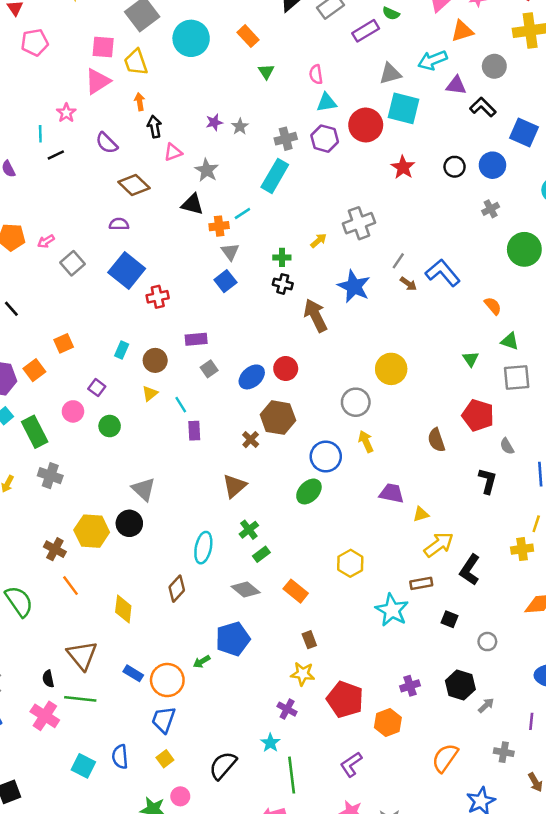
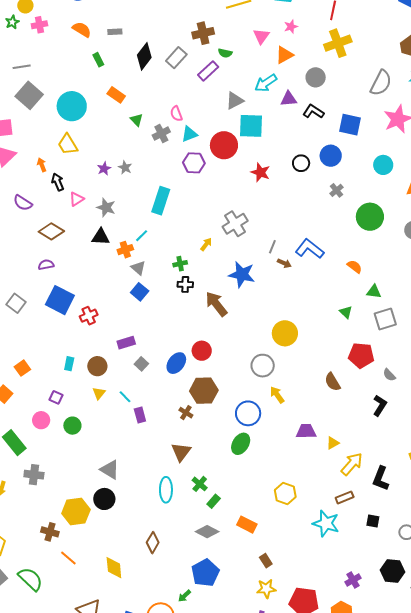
yellow trapezoid: (136, 62) -> (68, 144), moved
gray cross: (286, 139) -> (161, 134), moved
black L-shape: (488, 481) -> (380, 405), turned 30
cyan ellipse: (203, 548) -> (166, 490), moved

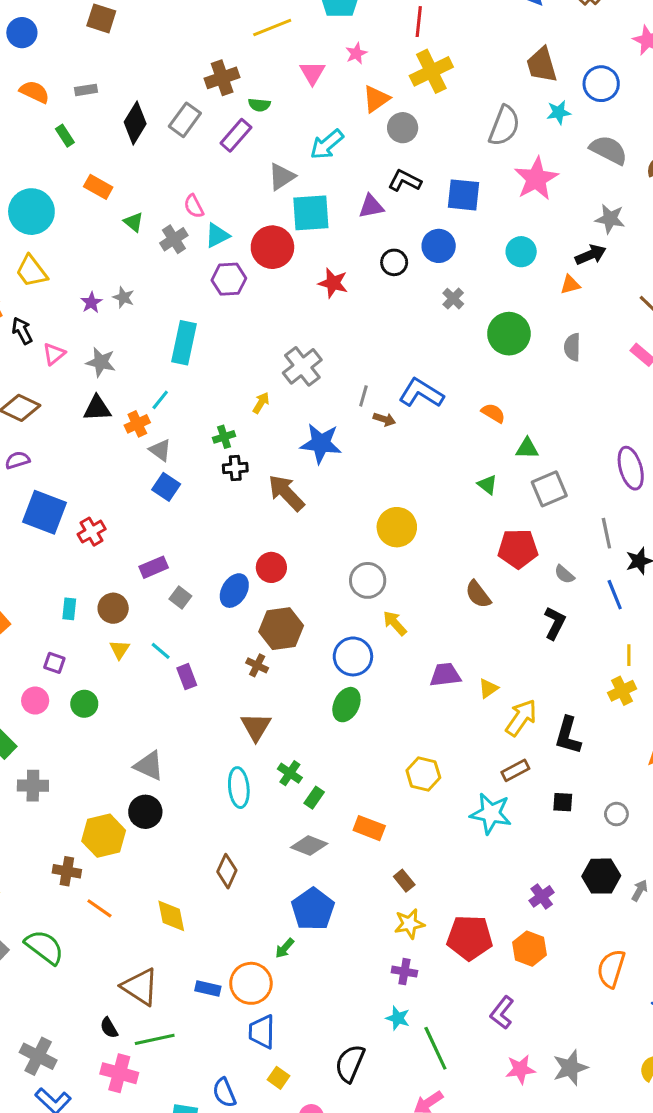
orange triangle: (284, 55) -> (376, 99), moved
purple triangle: (289, 99) -> (371, 206), moved

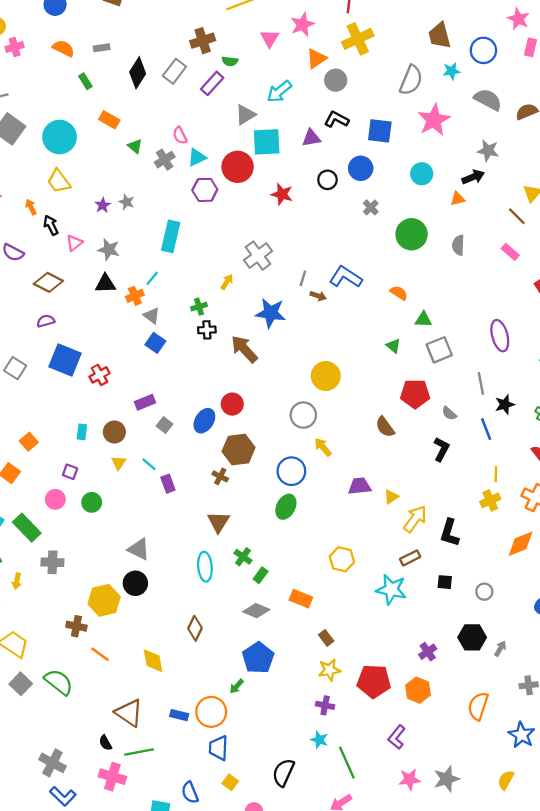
pink star: (356, 53) -> (302, 24), size x1.5

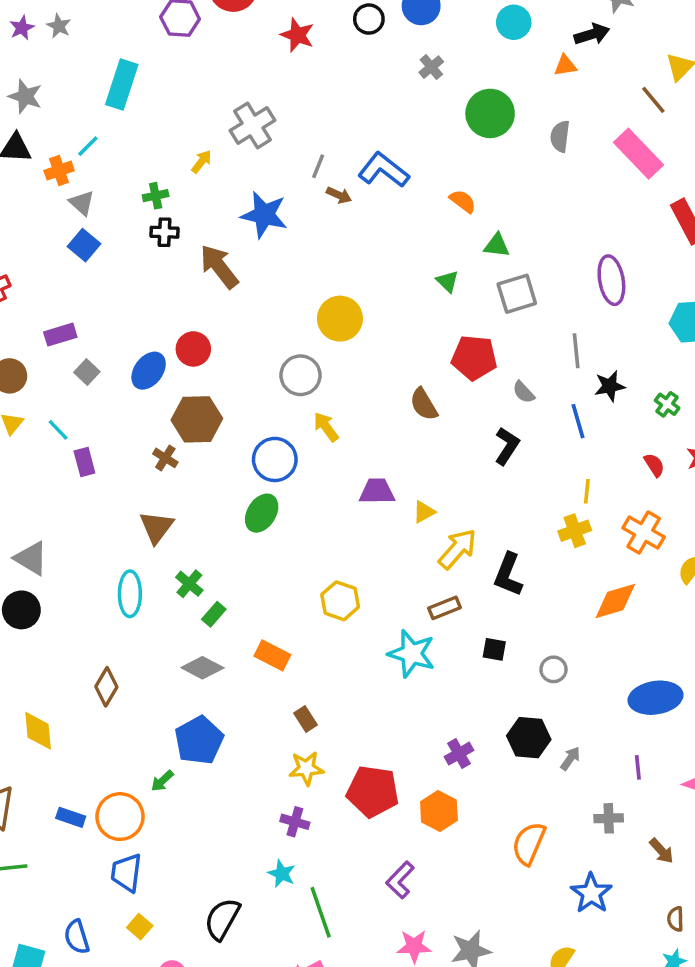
pink rectangle: (510, 252) -> (639, 154), size x1.8

